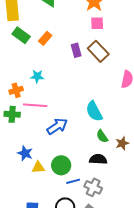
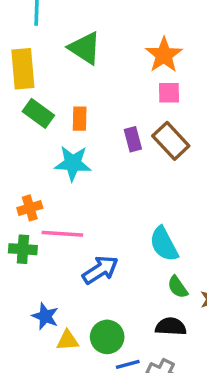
orange rectangle: (45, 38) -> (80, 119), turned -40
cyan star: (37, 76) -> (73, 163), moved, size x1.5

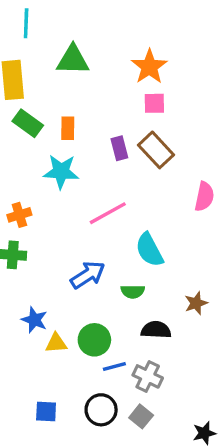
green triangle: (85, 48) -> (73, 60), turned -32
pink line: (62, 234) -> (108, 213), moved, turned -33
green semicircle: (178, 287) -> (133, 292), moved, turned -55

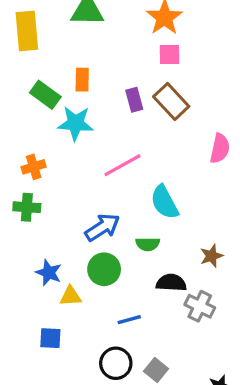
green rectangle: (28, 123) -> (45, 95), moved
green circle: (94, 340) -> (104, 269), moved
gray cross: (148, 376) -> (200, 306), moved
blue square: (46, 411) -> (50, 338), moved

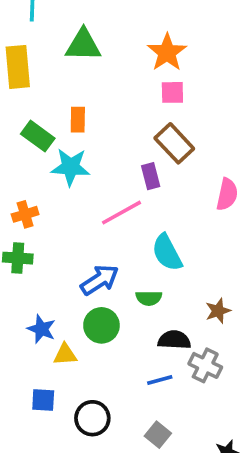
purple rectangle: (134, 100) -> (151, 176), moved
blue line: (129, 320) -> (160, 380), moved
black circle: (116, 363) -> (92, 418), moved

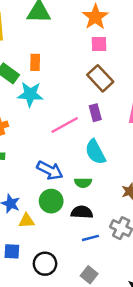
purple rectangle: (151, 176) -> (95, 113), moved
blue arrow: (100, 280) -> (50, 170), turned 60
black semicircle: (174, 340) -> (82, 212), moved

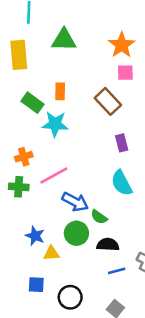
brown rectangle: (100, 78) -> (108, 101), moved
pink line: (65, 125) -> (54, 175), moved
green semicircle: (83, 183) -> (99, 217), moved, turned 35

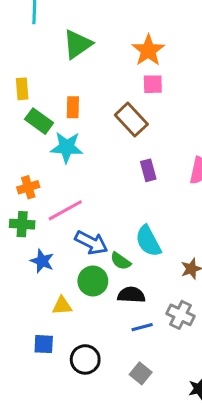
green triangle: (64, 40) -> (77, 44), turned -36
yellow rectangle: (19, 55) -> (22, 89), moved, size x0.6
cyan semicircle: (122, 183) -> (148, 241), moved
blue star: (35, 236) -> (42, 261), moved

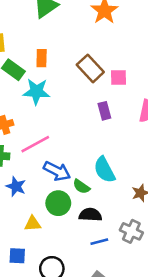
pink square: (153, 84) -> (119, 77), moved

